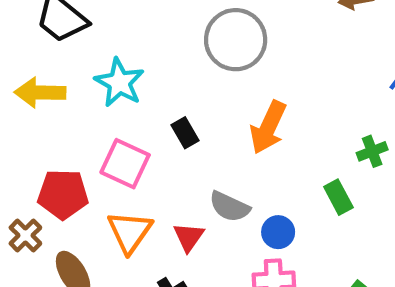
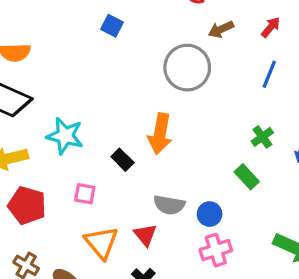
gray circle: (236, 40) -> (187, 68), moved
orange arrow: (268, 127) -> (160, 134), moved
pink square: (125, 164) -> (85, 194), size x0.6
red pentagon: (63, 194) -> (27, 205), moved, turned 30

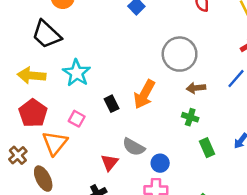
brown arrow: (221, 29) -> (196, 88), moved
green cross: (262, 137) -> (190, 117), moved, turned 35
green rectangle: (247, 177) -> (207, 148), moved
orange triangle: (101, 243) -> (55, 143), moved

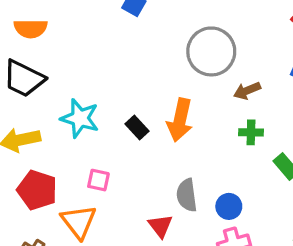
black rectangle: (112, 104) -> (137, 127), moved
gray semicircle: (134, 147) -> (187, 195), turned 70

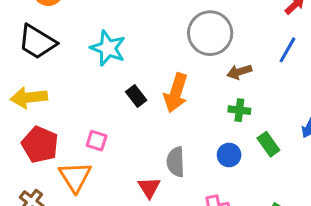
cyan star: (80, 118) -> (108, 48), moved
blue circle: (229, 206) -> (229, 155), moved

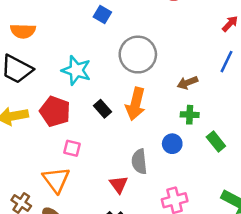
gray circle: (210, 33) -> (138, 55), moved
red pentagon: (40, 145) -> (55, 111), moved
blue circle: (229, 155) -> (172, 144), moved

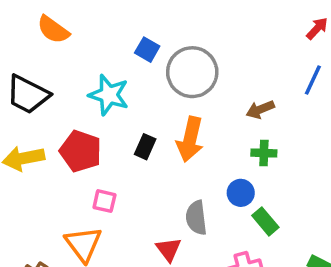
blue square: (102, 15) -> (147, 50), moved
orange semicircle: (23, 31) -> (53, 30), moved, turned 35
black rectangle: (103, 109) -> (145, 147), turned 66
green rectangle: (216, 141) -> (265, 221), moved

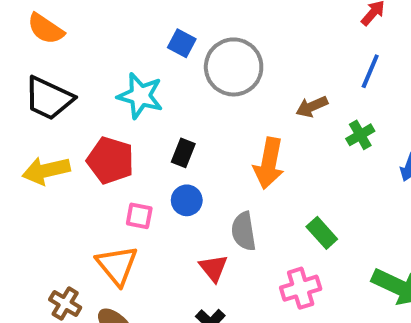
orange semicircle: (53, 30) -> (46, 29), moved
orange arrow: (190, 139) -> (269, 163), moved
green cross: (264, 153) -> (360, 135), moved, turned -30
blue circle: (241, 193) -> (187, 200), moved

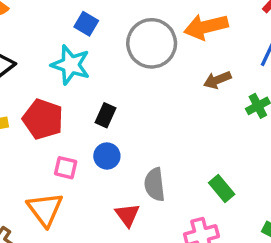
blue square: (182, 43) -> (86, 24), moved
orange arrow: (269, 163) -> (206, 27), moved, turned 63

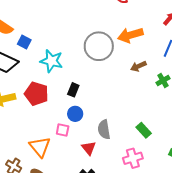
blue square: (86, 24) -> (24, 42), moved
pink square: (66, 168) -> (63, 130), moved

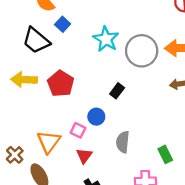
cyan star: (51, 61) -> (106, 39), moved
black rectangle: (73, 90) -> (117, 91), moved
red triangle: (89, 148) -> (84, 156), moved

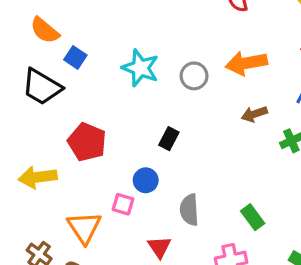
gray circle: (142, 51) -> (194, 76), size x0.6
yellow arrow: (24, 80) -> (38, 177), moved
red triangle: (84, 156) -> (159, 247), moved

